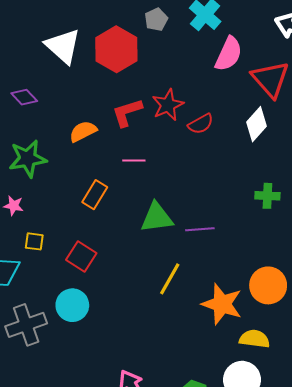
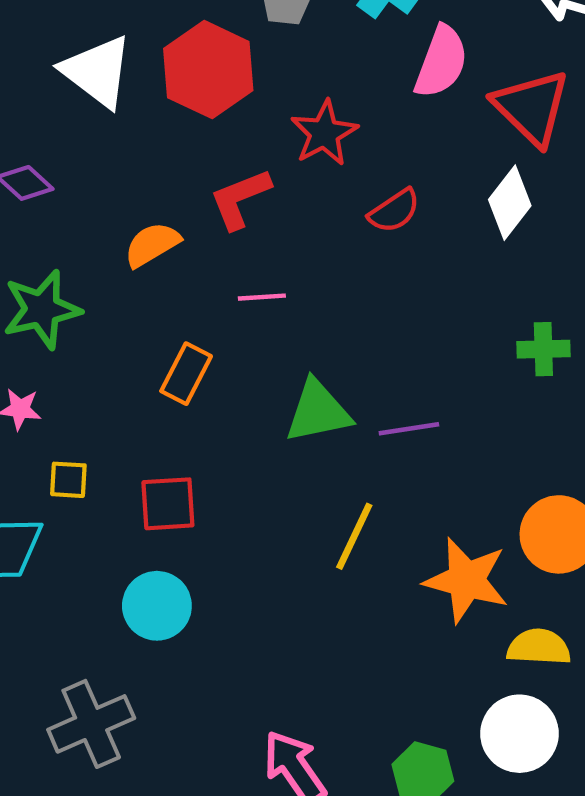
red star: (168, 105) -> (324, 133), moved
red square: (81, 257) -> (168, 504), turned -32
gray cross: (26, 325) -> (91, 724), moved

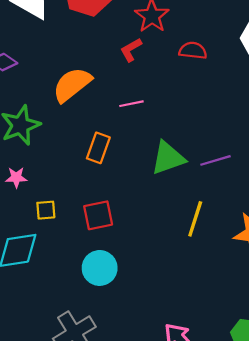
red L-shape: (240, 199) -> (131, 50), moved, size x0.7
red semicircle: (394, 211) -> (193, 51), turned -132
orange semicircle: (152, 245) -> (72, 85), size x1.4

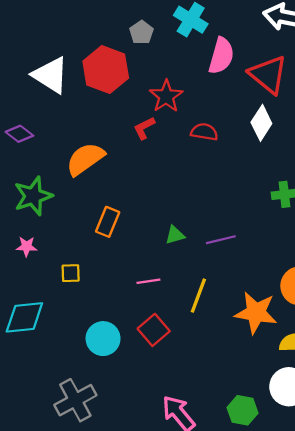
pink line: (131, 104) -> (148, 281), moved
green triangle: (168, 158) -> (175, 235), size x0.6
yellow square: (46, 210) -> (71, 273), moved
red square: (98, 215) -> (154, 330), moved, turned -32

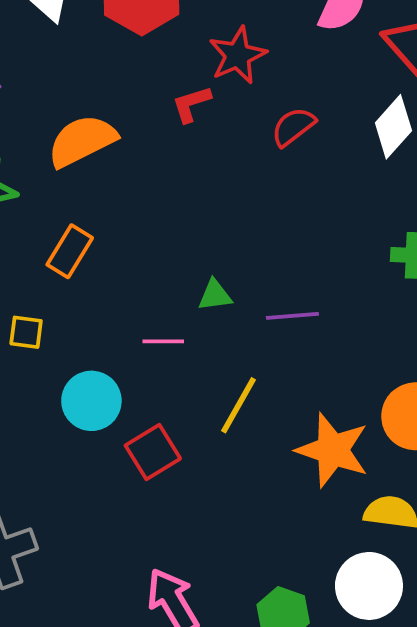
red semicircle: (204, 132) -> (293, 127), turned -56
orange rectangle: (108, 222) -> (70, 251), moved
pink line: (148, 281) -> (163, 341), moved
cyan circle: (103, 339) -> (91, 401), moved

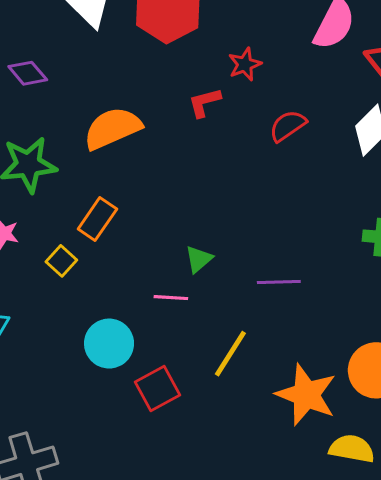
red star: (238, 55) -> (245, 64), size x0.7
green triangle: (215, 295) -> (199, 259), moved, turned -36
yellow square: (26, 332) -> (61, 261), moved, turned 32

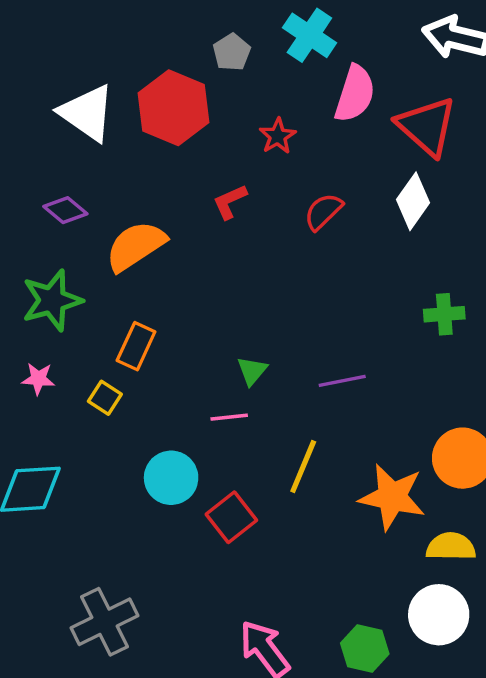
red star: (245, 64) -> (278, 136), moved
purple diamond: (28, 73) -> (65, 210), moved

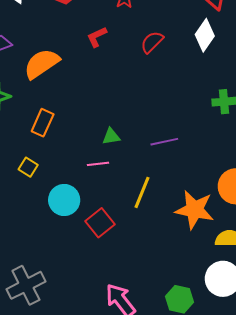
green triangle: (252, 371) -> (111, 136), turned 42
yellow square: (105, 398) -> (28, 167), moved

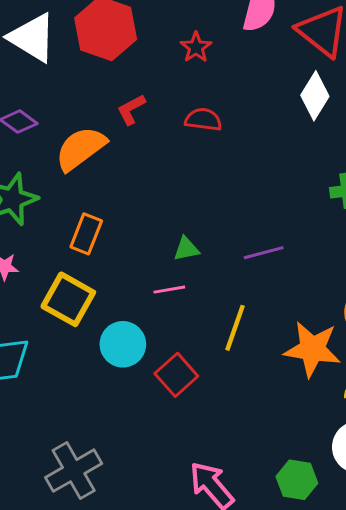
red L-shape: (97, 37) -> (131, 109), moved
red semicircle: (152, 42) -> (203, 119), moved, turned 55
yellow square: (28, 167) -> (68, 299), size x1.8

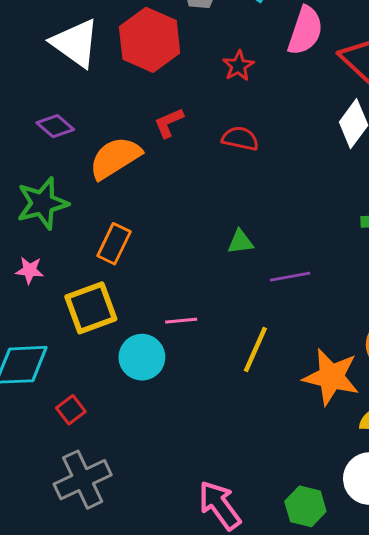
green triangle: (186, 249) -> (240, 242), moved
pink line: (169, 290) -> (181, 321), moved
yellow square: (68, 299) -> (91, 308), turned 36
red square: (176, 375) -> (71, 410), moved, size x0.7

